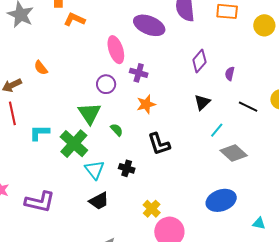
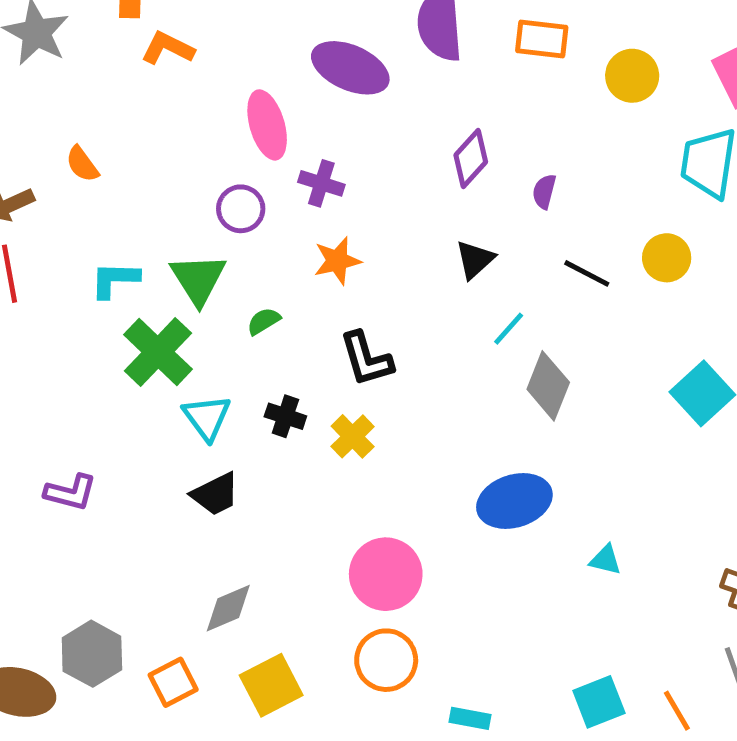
green semicircle: (117, 130) -> (264, 321), turned -80
cyan L-shape: (39, 133) -> (115, 280), moved
gray diamond: (234, 153) -> (548, 386), turned 68
purple L-shape: (40, 202) -> (71, 492), size x0.7
yellow cross: (152, 209) -> (353, 436), moved

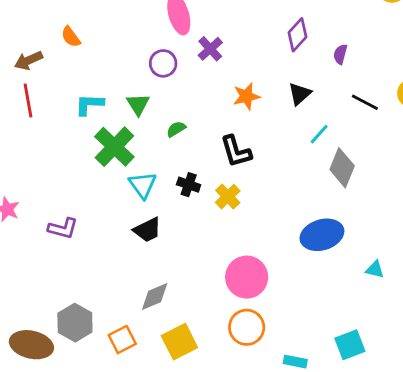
purple cross: (321, 183) -> (210, 49), turned 30
orange star: (337, 261) -> (246, 96), moved
green triangle: (198, 279) -> (138, 104), size x0.7
cyan square: (599, 702) -> (350, 345), moved

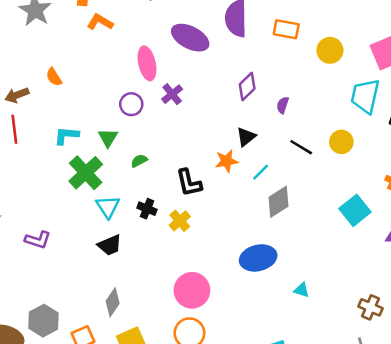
orange star: (246, 96) -> (227, 161), moved
gray diamond: (342, 168) -> (279, 202), turned 32
gray diamond: (155, 296) -> (113, 302), turned -36

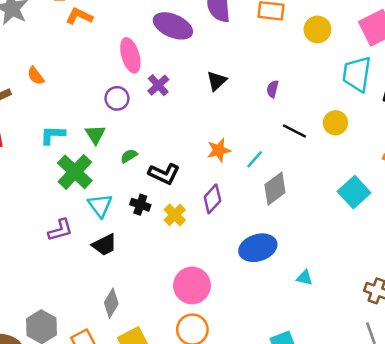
purple diamond: (247, 86) -> (212, 199), moved
black triangle: (246, 137) -> (217, 81), moved
black L-shape: (189, 183) -> (164, 174), moved, turned -48
purple L-shape: (38, 240) -> (60, 230), moved, turned -30

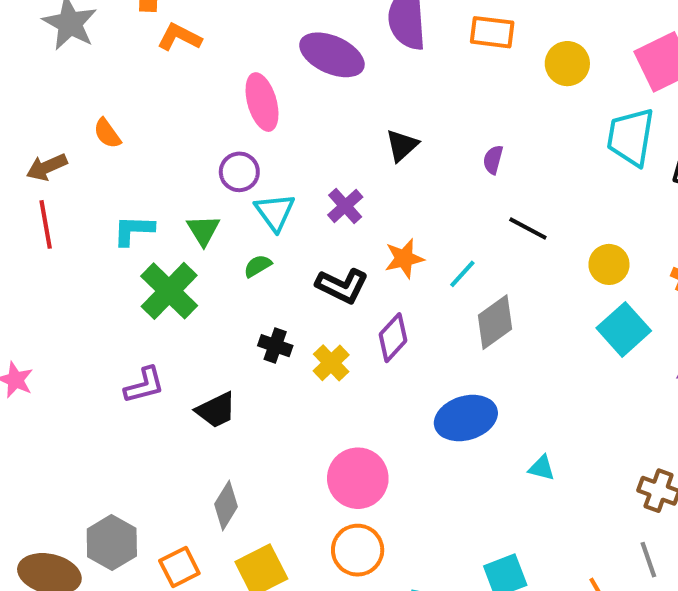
purple cross: (158, 85) -> (345, 206), moved
yellow circle: (335, 123) -> (609, 264), moved
black L-shape: (164, 174) -> (342, 286), moved
cyan triangle: (100, 205) -> (275, 212), moved

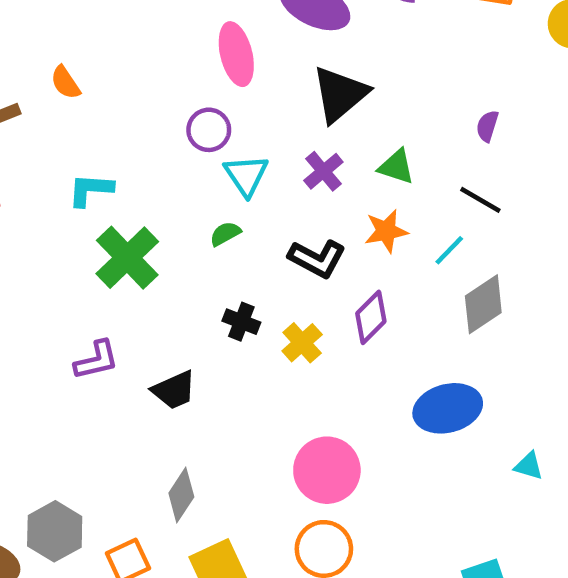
black triangle: (402, 145) -> (340, 94), moved, size x1.6
black line: (528, 228) -> (480, 200), moved
green triangle: (203, 230) -> (396, 167), moved, turned -42

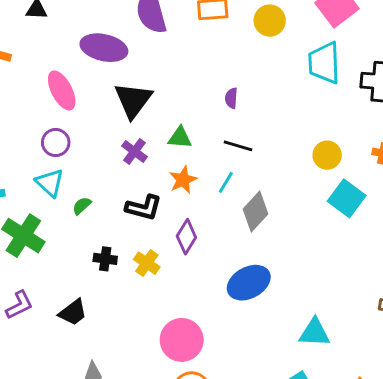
cyan triangle: (246, 175) -> (50, 183), moved
cyan triangle: (529, 466) -> (314, 333), moved, size x1.6

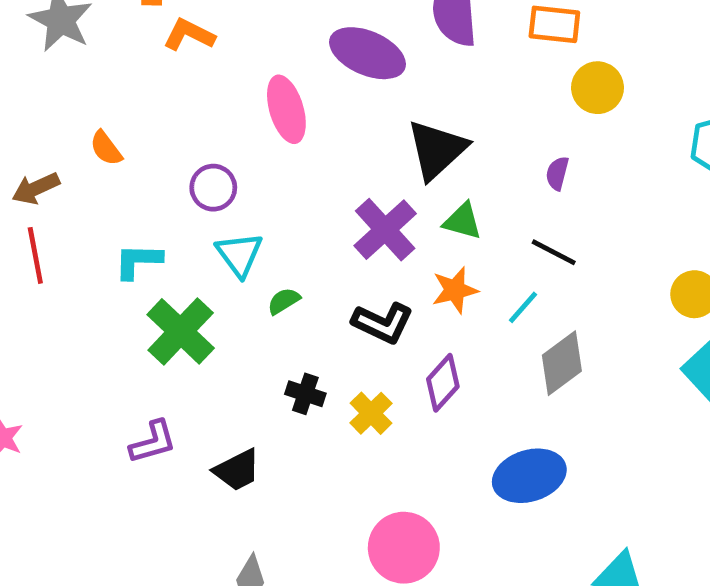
yellow circle: (270, 21) -> (598, 88), moved
black triangle: (133, 100) -> (437, 150), moved
purple circle: (56, 143) -> (213, 188), moved
purple cross: (134, 151) -> (385, 230), size x1.5

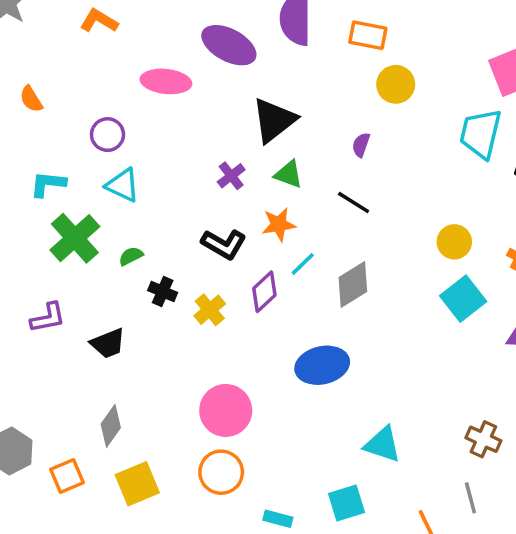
pink ellipse: (286, 109) -> (166, 81), turned -72
purple cross: (385, 230) -> (231, 176), size x0.6
cyan triangle: (239, 254) -> (123, 185), turned -33
green semicircle: (284, 301) -> (131, 256), moved
cyan line: (523, 307) -> (303, 264), moved

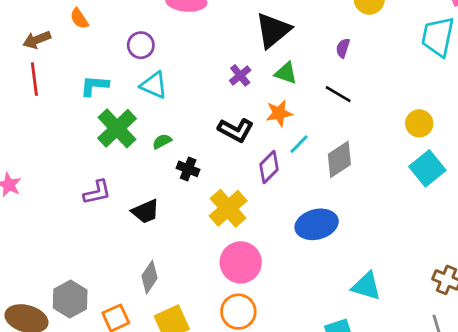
yellow cross: (210, 310) -> (228, 208), moved, size x1.5

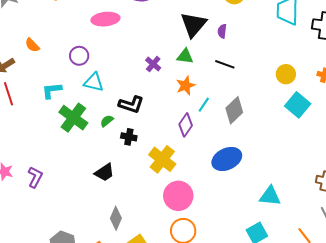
black triangle: (273, 30) -> (194, 25), moved
black L-shape: (236, 130) -> (131, 104), moved
purple L-shape: (97, 192) -> (35, 177), moved, turned -40

